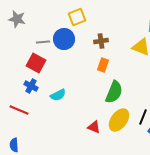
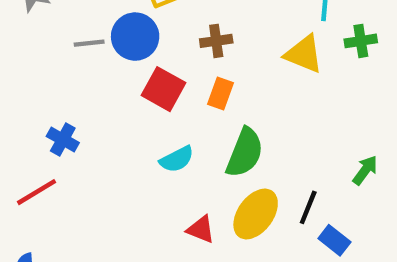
red square: (36, 63) -> (164, 89), moved
cyan semicircle: (58, 95) -> (177, 159), moved
red line: (19, 110) -> (36, 192), turned -54

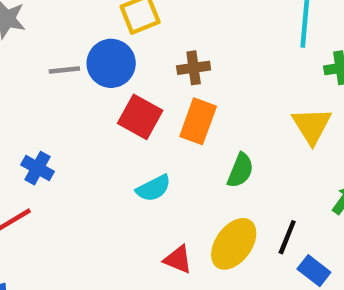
yellow triangle: (304, 54) -> (312, 126), moved, turned 36
orange rectangle: (221, 93) -> (198, 121), size x1.4
green semicircle: (245, 153) -> (240, 170), moved, size x0.7

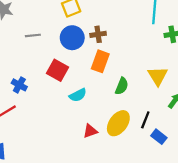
blue circle: (111, 63) -> (72, 38), moved
red square: (140, 117) -> (58, 70), moved
yellow triangle: (312, 126) -> (158, 76), moved
red triangle: (178, 259) -> (90, 131), turned -42

